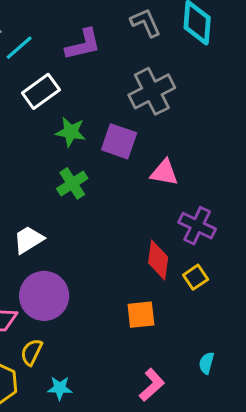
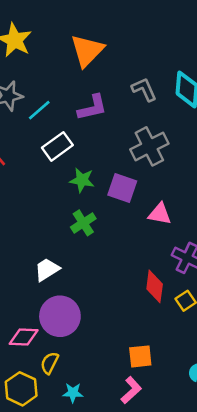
orange square: (141, 315) -> (140, 356), moved
pink L-shape: (152, 385) -> (131, 390), moved

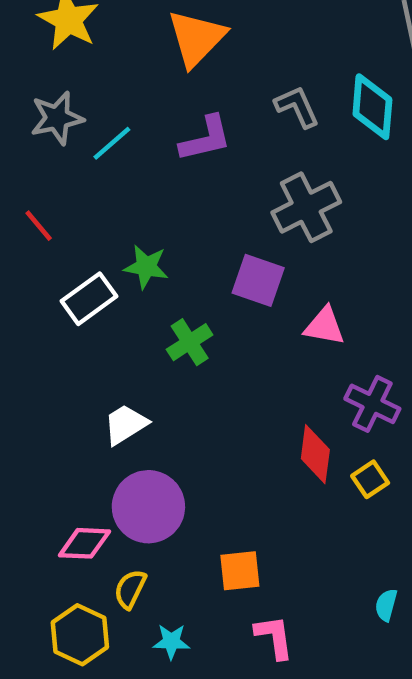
white rectangle: (57, 146) -> (89, 299), moved
green star: (82, 180) -> (146, 267), moved
orange square: (140, 356) -> (240, 571), moved
pink L-shape: (131, 390) -> (274, 637), turned -56

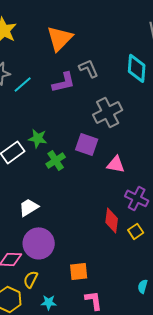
gray L-shape: (297, 107) -> (89, 68), moved
green cross: (190, 342) -> (56, 160), moved

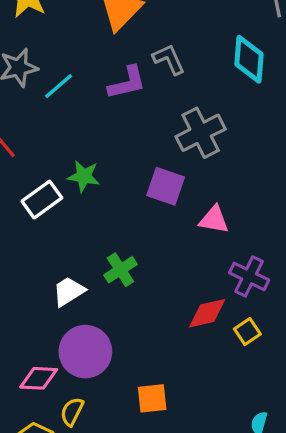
green cross: (56, 160) -> (120, 270), moved
red diamond: (112, 220) -> (207, 313), turned 70

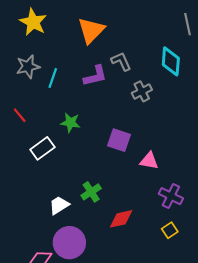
cyan line: (59, 86) -> (53, 78), turned -30
gray cross: (201, 133) -> (142, 91), moved, size x0.7
green star: (84, 176) -> (70, 123), moved
red diamond: (207, 313) -> (121, 219), moved

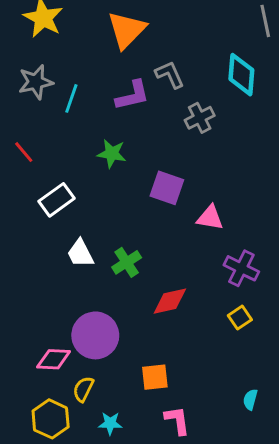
green star: (70, 123) -> (112, 154), moved
white trapezoid: (59, 205) -> (80, 253), moved, turned -85

